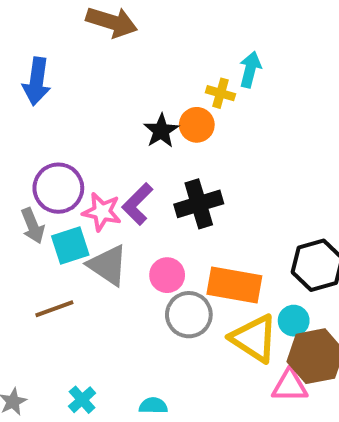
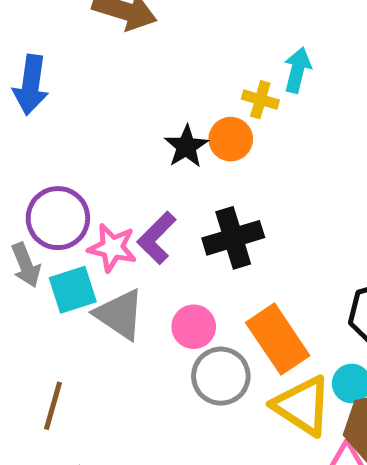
orange rectangle: (234, 285) -> (278, 339), turned 46
brown line: (54, 309) -> (53, 406), moved, turned -54

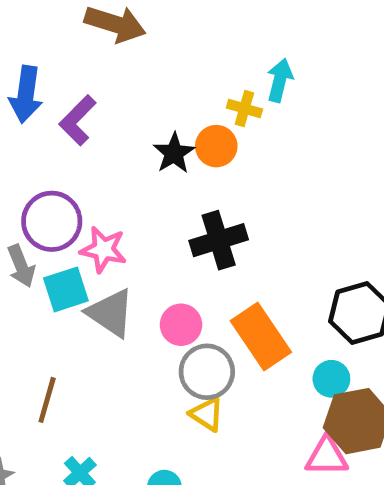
purple L-shape: (157, 238) -> (78, 120), moved
yellow triangle: (302, 406) -> (207, 414), moved, size x0.6

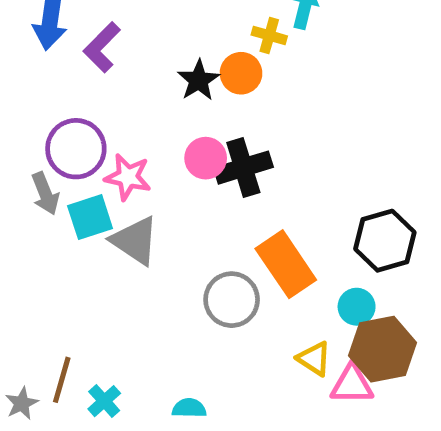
pink circle: (181, 325) -> (206, 158), moved
brown line: (47, 400) -> (62, 380), moved
yellow triangle: (207, 414) -> (314, 359), moved

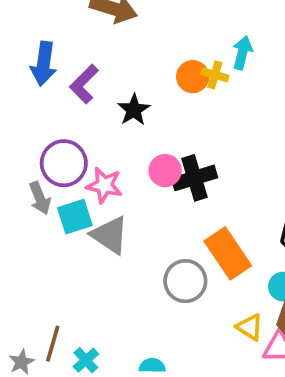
orange circle: (241, 73) -> (193, 77), moved
black star: (199, 80) -> (134, 110), moved

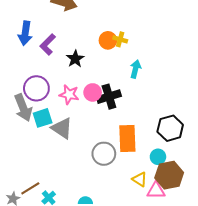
cyan arrow: (242, 53) -> (136, 69), moved
pink star: (104, 185) -> (69, 94), moved
gray arrow: (40, 198) -> (23, 108), size x1.5
orange rectangle: (228, 253) -> (127, 138), turned 32
brown line: (53, 344) -> (30, 188), turned 42

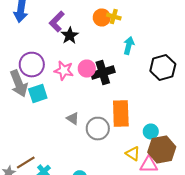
purple L-shape: (48, 44) -> (57, 22), moved
gray triangle: (62, 128) -> (73, 118), moved, size x0.6
black hexagon: (170, 128) -> (163, 68), moved

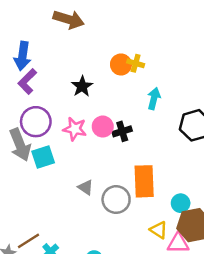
purple L-shape: (57, 22) -> (27, 82), moved
black cross: (103, 72) -> (122, 131), size x0.7

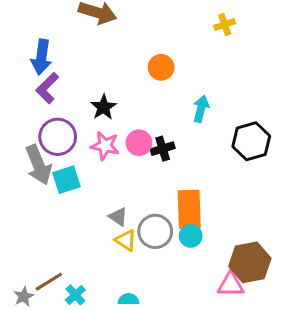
yellow cross: (136, 63) -> (225, 24), moved, turned -35
black star: (82, 86) -> (103, 107), moved
cyan circle: (181, 203) -> (191, 236), moved
yellow triangle: (159, 230) -> (126, 240), moved

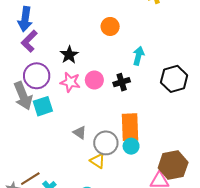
black cross: (163, 149) -> (122, 82), moved
yellow triangle: (126, 240) -> (97, 161), moved

